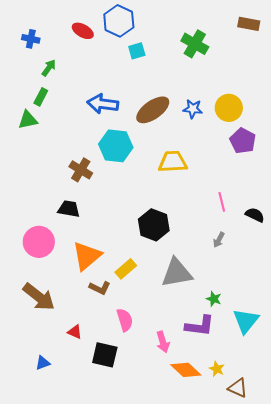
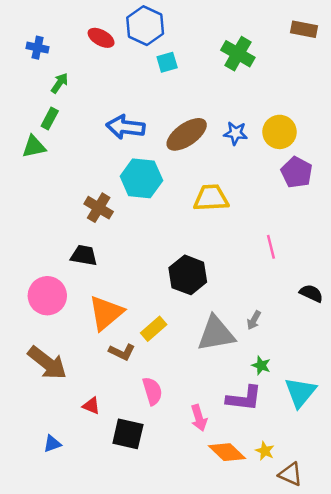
black semicircle: (255, 215) -> (311, 293), moved
gray arrow: (219, 240) -> (254, 320), moved

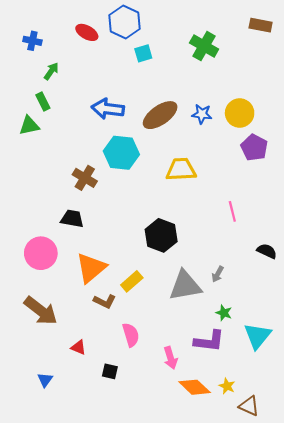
green rectangle: (50, 118) -> (43, 101), turned -54
black square: (128, 434) -> (110, 371), size x0.6
blue triangle: (52, 444) -> (45, 380), turned -35

